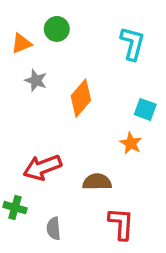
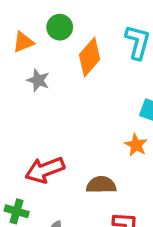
orange diamond: (81, 98) -> (90, 57), moved

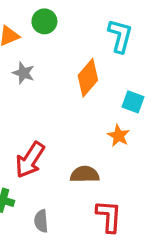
orange diamond: (90, 57) -> (88, 78), moved
red arrow: (45, 170) -> (30, 160), turned -36

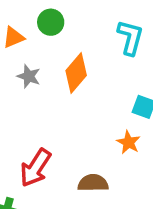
orange diamond: (88, 78) -> (76, 73), moved

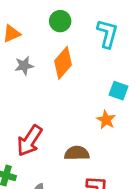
green circle: (51, 22) -> (60, 21), moved
gray star: (29, 76) -> (24, 66), turned -30

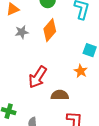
red arrow: (30, 141) -> (38, 77), moved

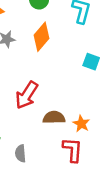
orange star: (81, 71) -> (81, 124), moved

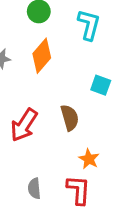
brown semicircle: (54, 117) -> (70, 118), moved, turned 75
gray semicircle: (20, 153) -> (34, 188), moved

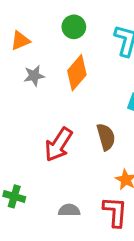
gray semicircle: (34, 188) -> (69, 210), turned 96

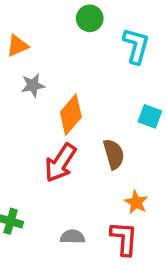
green circle: (74, 27) -> (90, 18), moved
orange diamond: (77, 73) -> (71, 115), moved

